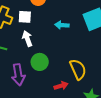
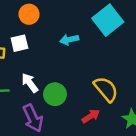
white arrow: (27, 39) -> (30, 83), moved

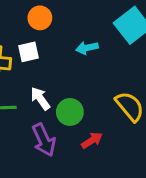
red arrow: (91, 116) -> (92, 140), moved

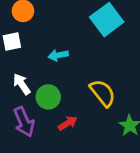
cyan arrow: (87, 48) -> (58, 55), moved

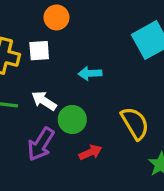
white arrow: (22, 84) -> (44, 101), turned -30
purple arrow: (24, 122) -> (41, 144), turned 48

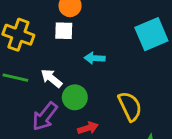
white square: (39, 51) -> (64, 31), moved

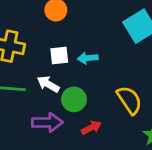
white square: (64, 31) -> (59, 55), moved
purple arrow: (45, 116) -> (47, 122), turned -120

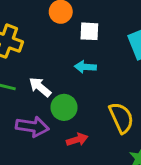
white square: (59, 55) -> (89, 31), moved

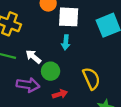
white square: (89, 31) -> (69, 17), size x1.5
cyan arrow: (85, 67) -> (66, 42), turned -88

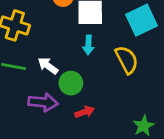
yellow semicircle: (91, 79) -> (127, 60), moved

